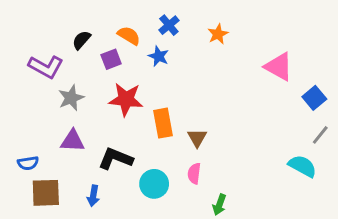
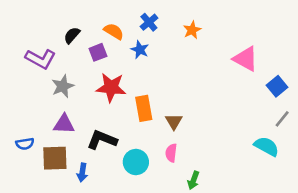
brown square: (46, 193) -> (55, 158), moved

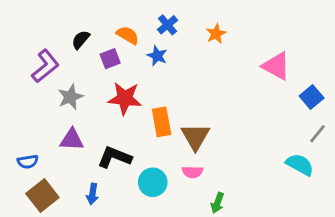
purple L-shape: (40, 59) -> (45, 66), turned -68
brown triangle: (174, 122) -> (195, 137), size x1.5
pink semicircle: (171, 153) -> (192, 172), turned -96
brown square: (55, 158) -> (42, 195), moved, turned -36

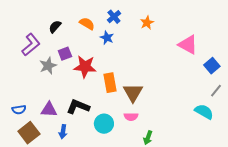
purple square: (110, 59) -> (65, 54), moved
purple triangle: (72, 140) -> (49, 110), moved

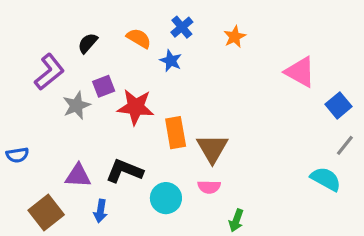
blue semicircle: (19, 110) -> (17, 155), moved

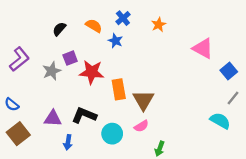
purple L-shape: (49, 72) -> (19, 59), moved
blue semicircle: (17, 155) -> (12, 104), turned 48
pink semicircle: (209, 187) -> (141, 126), turned -32
brown square: (46, 212) -> (18, 134), moved

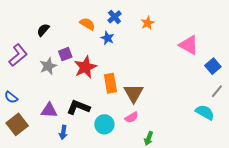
black semicircle: (59, 29) -> (43, 30), moved
red star: (92, 72) -> (85, 67), turned -30

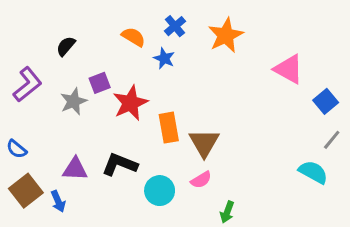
orange star: (148, 23) -> (226, 35), size x1.6
blue arrow: (63, 132) -> (58, 201), moved, turned -32

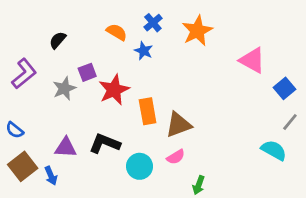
brown triangle: (204, 143) -> (178, 125), turned 40

